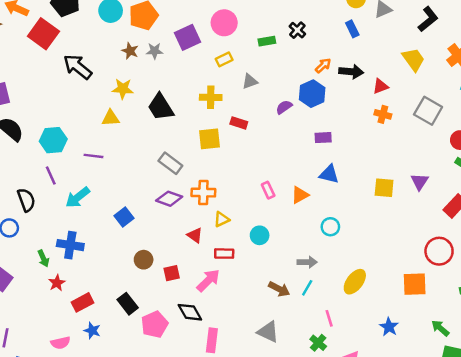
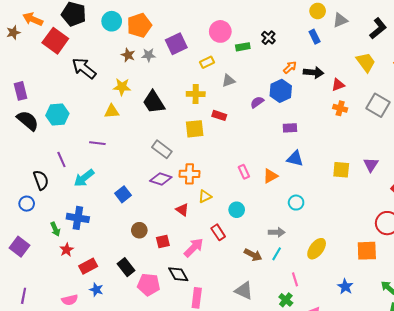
pink circle: (224, 23) -> (220, 31), moved
cyan hexagon: (53, 140) -> (57, 114), moved
red rectangle: (224, 254) -> (218, 232), moved, turned 56
pink pentagon: (155, 324) -> (149, 285), turned 30

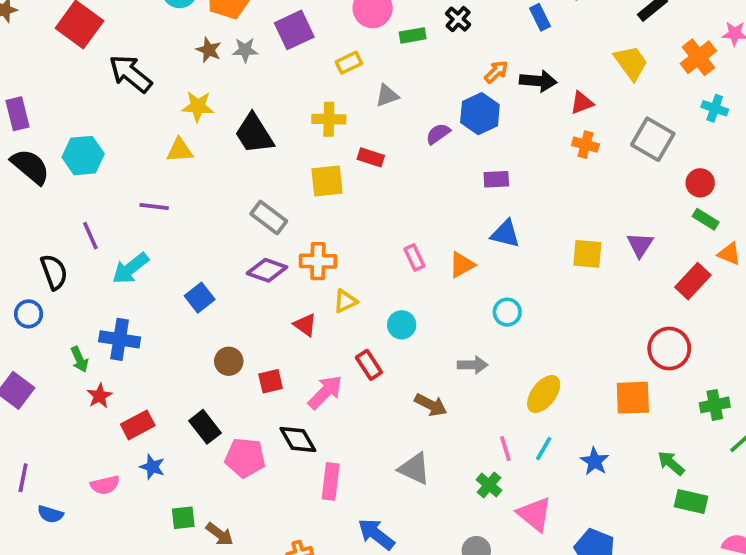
cyan line: (277, 254) -> (544, 449), moved

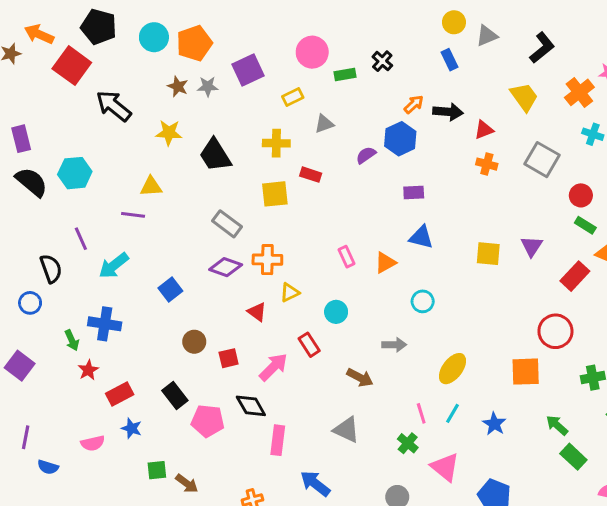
yellow triangle: (180, 150) -> (151, 186), moved
green rectangle: (691, 501) -> (573, 457), turned 30

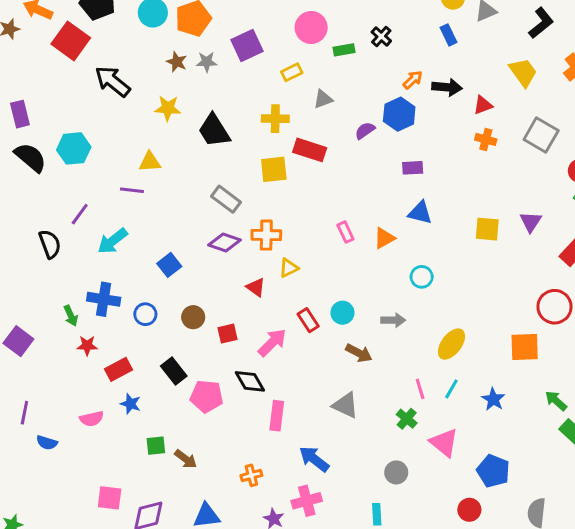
red rectangle: (311, 175) -> (310, 150), size x1.5
purple line: (81, 239) -> (80, 214), turned 60
blue circle: (30, 303) -> (145, 314), moved
cyan circle: (336, 312) -> (342, 313), moved
red star: (88, 370) -> (87, 346), turned 30

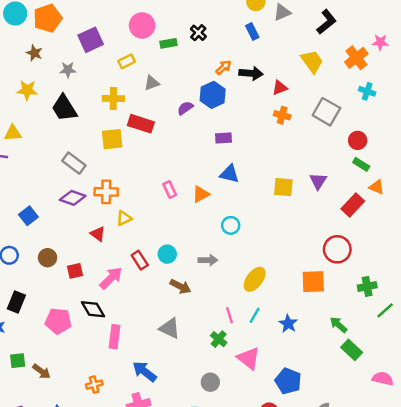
gray star: (207, 62) -> (68, 70), moved
black rectangle: (174, 371) -> (16, 302), moved, turned 60

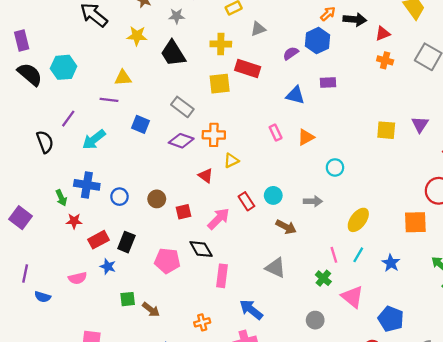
blue triangle: (229, 174) -> (295, 95), moved
blue square: (28, 216) -> (140, 124), moved, turned -30

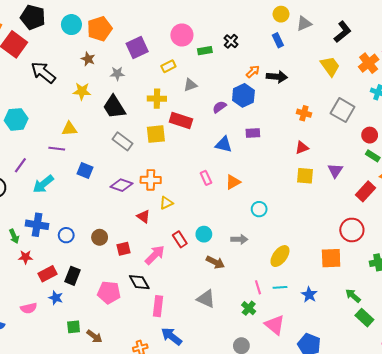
red triangle: (383, 34) -> (302, 148), moved
gray rectangle: (182, 107) -> (123, 141), moved
cyan line: (358, 255) -> (280, 287), turned 56
blue arrow: (251, 310) -> (172, 336), moved

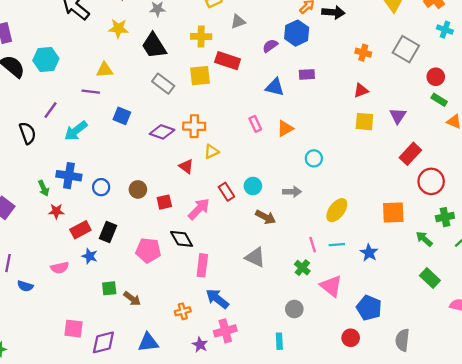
red rectangle: (365, 191) -> (410, 154), moved
red circle: (352, 230) -> (431, 181), moved
green arrow: (353, 296) -> (424, 239), moved

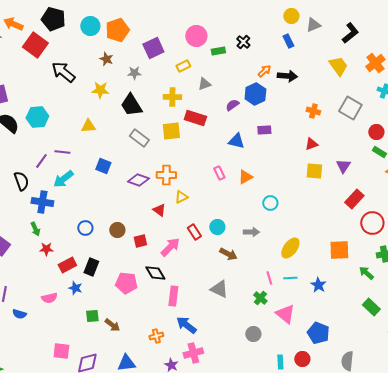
purple line: (91, 92) -> (62, 152), moved
blue cross: (69, 176) -> (42, 202), moved
cyan rectangle: (279, 341) -> (280, 362), moved

